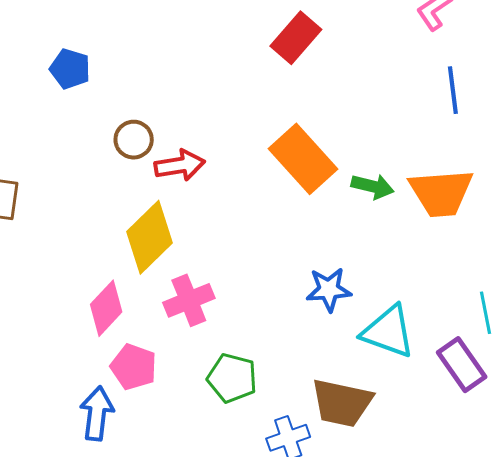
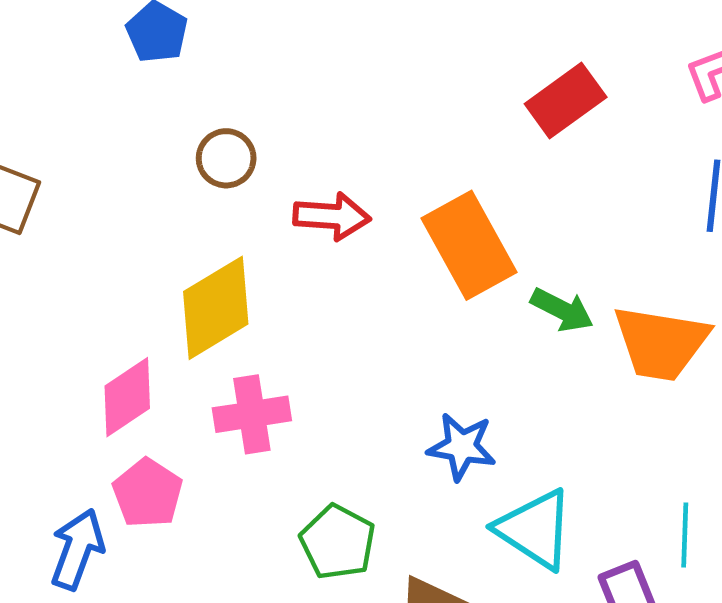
red rectangle: (296, 38) -> (566, 100), moved
red arrow: (180, 165) -> (332, 216), moved
green pentagon: (232, 378) -> (338, 542), moved

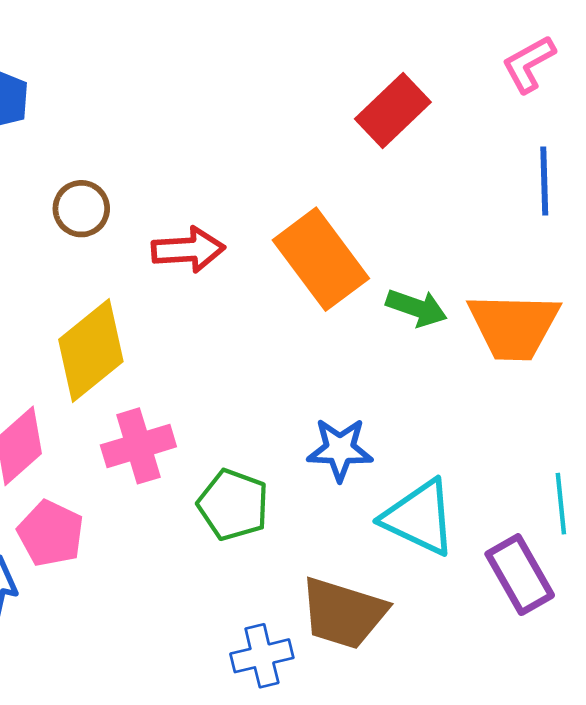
green pentagon: (338, 542) -> (233, 505), moved

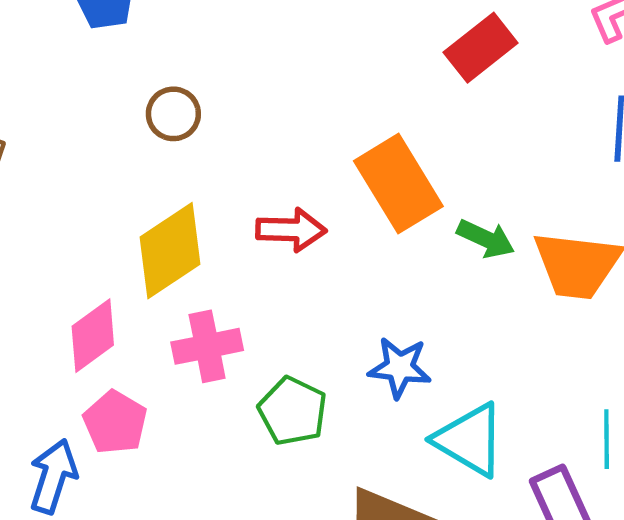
red arrow: (188, 250) -> (291, 230), moved

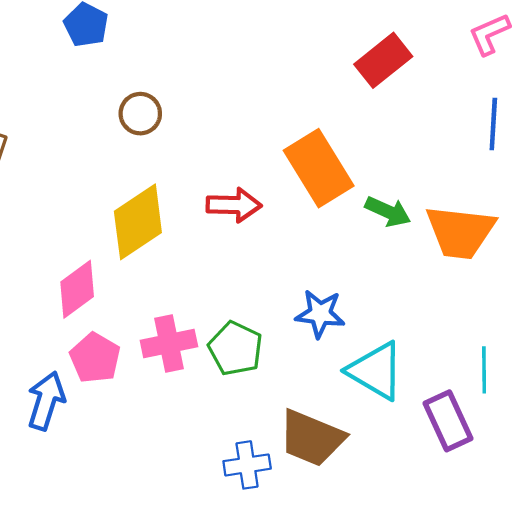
pink cross: (207, 346) -> (169, 344), moved

